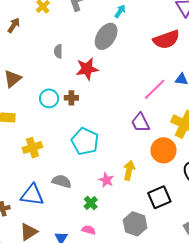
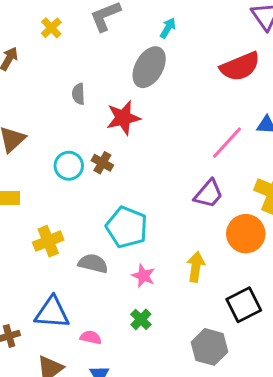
brown cross: (71, 98) -> (102, 163), turned 32
purple trapezoid: (140, 123) -> (209, 194), turned -110
pink star: (106, 180) -> (143, 276), moved
gray semicircle: (62, 181) -> (93, 263), moved
pink semicircle: (89, 230) -> (91, 337), moved

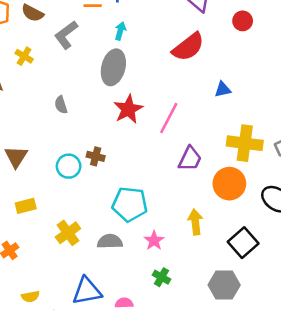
red star: (123, 118) -> (128, 109), moved
pink line: (227, 143) -> (169, 118), moved
pink star: (143, 276) -> (154, 241), turned 30

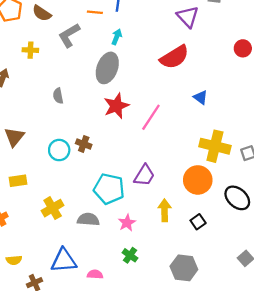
red circle: (243, 21) -> (243, 48), moved
yellow cross: (24, 56) -> (30, 50), turned -35
blue triangle: (223, 89) -> (201, 97), turned 42
purple trapezoid: (190, 159) -> (144, 175), moved
black square: (243, 243) -> (198, 222), moved, size x0.6

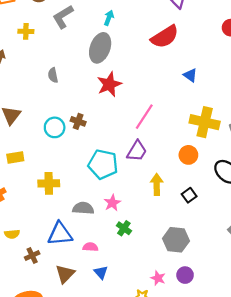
pink line: (151, 117) -> (144, 117), moved
orange circle: (198, 180) -> (188, 155), size x0.7
yellow cross: (53, 208) -> (49, 183), turned 30
gray semicircle: (88, 219) -> (83, 208), moved
pink star: (127, 223) -> (112, 203), moved

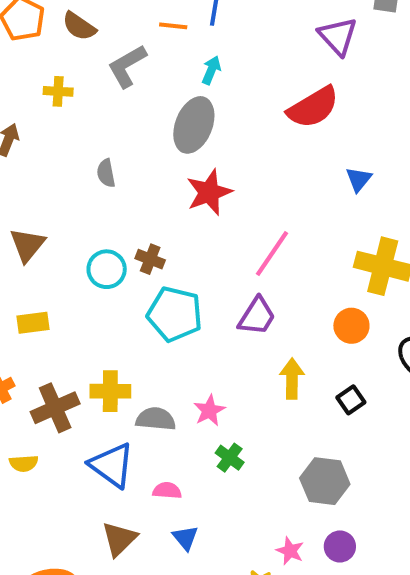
blue triangle: (190, 75) -> (359, 179), turned 32
cyan pentagon: (103, 164) -> (175, 314), moved
yellow cross: (49, 183) -> (110, 391), moved
blue triangle: (60, 234) -> (112, 465), turned 40
brown cross: (32, 255) -> (55, 408), moved, size x1.6

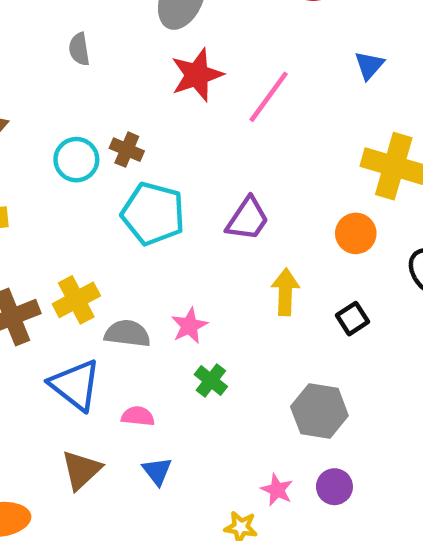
pink line: (272, 253) -> (269, 97), moved
yellow cross: (110, 391) -> (76, 300), turned -30

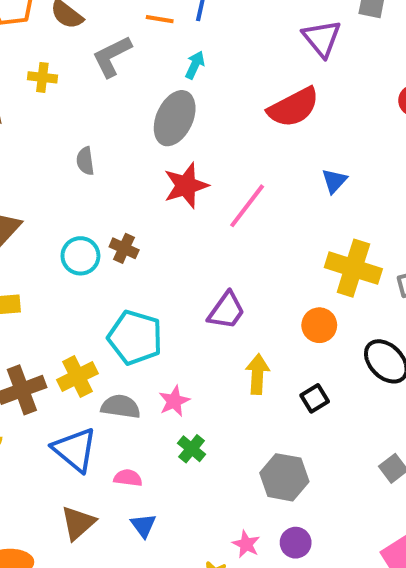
cyan pentagon: (153, 214) -> (135, 337), moved

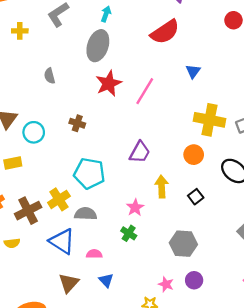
cyan circle: (80, 256) -> (34, 132), moved
pink star: (174, 401) -> (135, 207), moved

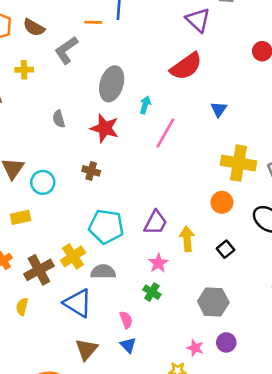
cyan arrow: (106, 14) -> (145, 105), moved
red star: (109, 83) -> (105, 128), moved, turned -30
purple trapezoid: (140, 152) -> (156, 223), moved
yellow semicircle: (12, 243) -> (22, 307), turned 112
pink semicircle: (94, 254) -> (126, 320), moved, turned 70

